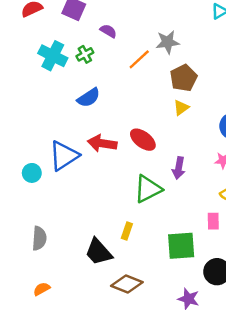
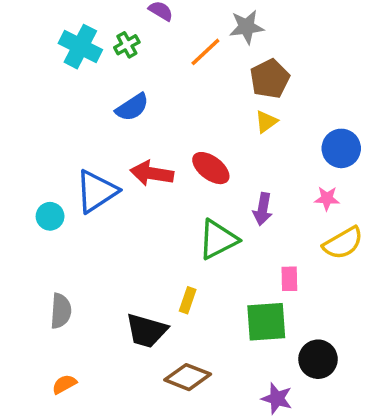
pink rectangle: (213, 221) -> (289, 279), moved
black trapezoid: (98, 252) -> (146, 331), turned -32

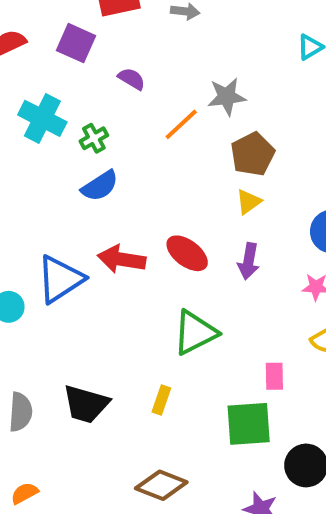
green cross: (127, 45) -> (94, 138), moved
purple arrow: (263, 209) -> (249, 261), moved
black trapezoid: (146, 331) -> (86, 404), moved

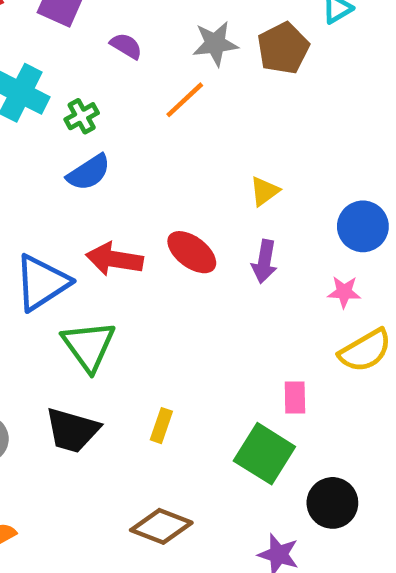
gray star: (227, 97) -> (215, 44), moved
brown pentagon: (253, 154) -> (283, 48), moved
green triangle: (195, 333) -> (89, 346), moved, turned -39
green square: (249, 424) -> (264, 454), turned 36

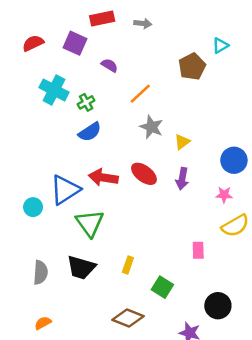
gray star: (215, 44) -> (151, 127), moved, turned 30
green square: (264, 454) -> (162, 287), moved, size x0.7

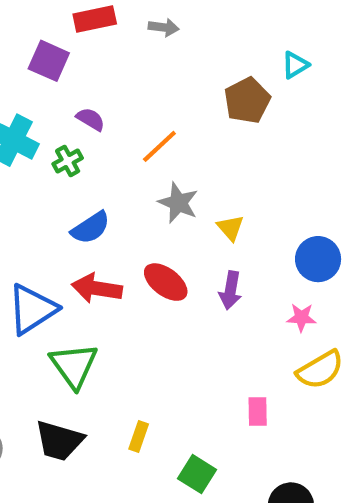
purple semicircle: (109, 65) -> (91, 119), moved
blue semicircle: (90, 132) -> (91, 228), moved
yellow triangle: (182, 142) -> (230, 228), turned -35

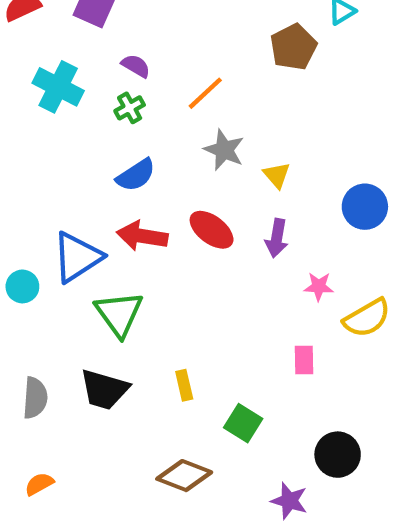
green cross: (68, 161) -> (130, 108), moved
pink star: (301, 318) -> (319, 286), moved
yellow rectangle: (139, 436) -> (184, 385), turned -32

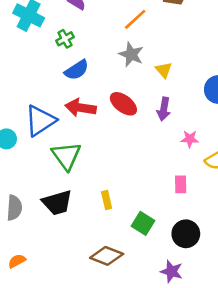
orange line: (205, 93) -> (135, 19), moved
green cross: (130, 108) -> (65, 39), moved
black trapezoid: (104, 389) -> (57, 203), turned -32
black circle: (338, 455) -> (186, 234), moved

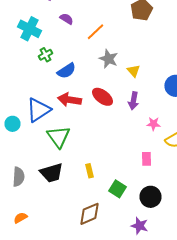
orange line: (135, 19) -> (96, 32), moved
green cross: (65, 39) -> (46, 55), moved
brown diamond: (107, 256) -> (90, 214), turned -45

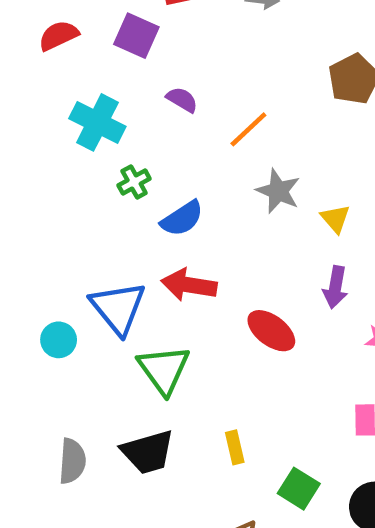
red ellipse: (102, 97) -> (271, 331), moved
blue triangle: (38, 110) -> (118, 308), turned -36

